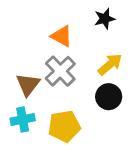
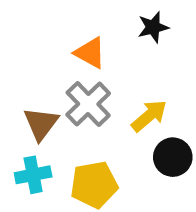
yellow arrow: (110, 64) -> (149, 116), moved
black circle: (109, 97) -> (173, 157), moved

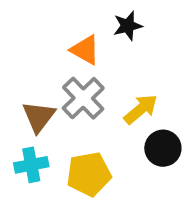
black star: (153, 27) -> (128, 26), moved

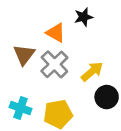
brown triangle: (39, 117) -> (24, 55), moved
cyan cross: (31, 165) -> (20, 108), turned 30

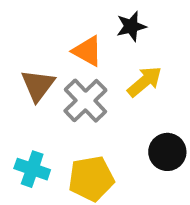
yellow arrow: (92, 72) -> (145, 82), moved

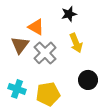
orange triangle: (87, 51) -> (36, 27), moved
yellow arrow: (145, 82) -> (76, 43), turned 108

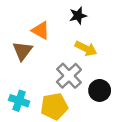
yellow arrow: (76, 43) -> (86, 49), turned -42
gray cross: (45, 53) -> (69, 76), moved

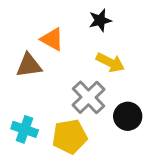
brown triangle: (22, 51) -> (29, 65), turned 45

